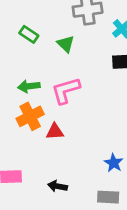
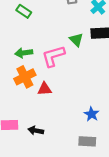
green triangle: (66, 44) -> (76, 40), moved
black arrow: (58, 186) -> (36, 130), moved

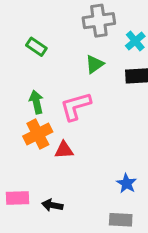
green triangle: (76, 40) -> (94, 64), moved, turned 40
green arrow: (24, 53) -> (36, 102), turned 84

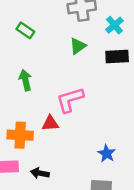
pink L-shape: (76, 106) -> (70, 100), moved
orange cross: (38, 134) -> (20, 135), moved, turned 30

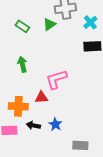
green triangle: (78, 46) -> (49, 24), moved
blue star: (107, 153) -> (55, 124), moved
black arrow: (40, 173) -> (33, 125), moved

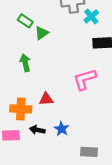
cyan cross: (90, 22) -> (91, 16), moved
green triangle: (49, 24) -> (42, 33), moved
pink L-shape: (56, 79) -> (85, 79), moved

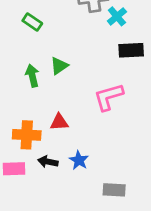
green triangle: (42, 33) -> (59, 66), moved

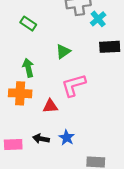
green triangle: (59, 66) -> (63, 51), moved
pink L-shape: (108, 97) -> (74, 85), moved
orange cross: (27, 135) -> (20, 93), moved

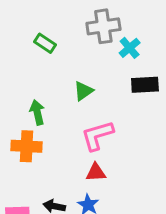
green rectangle: (28, 24) -> (45, 43), moved
red triangle: (50, 106) -> (96, 172), moved

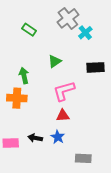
gray cross: (103, 26) -> (68, 18), turned -30
black rectangle: (145, 85) -> (95, 67), moved

